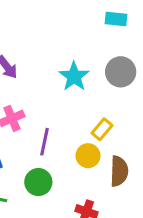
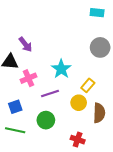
cyan star: (74, 76) -> (61, 69), moved
purple line: (45, 142) -> (50, 93), turned 60

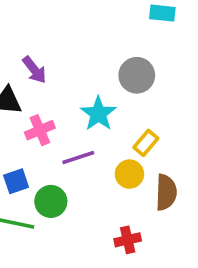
gray circle: (100, 47) -> (137, 75), moved
green circle: (46, 120) -> (51, 201), moved
red cross: (78, 140) -> (128, 240), turned -32

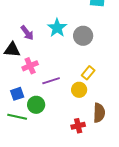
cyan star: (98, 114) -> (57, 28), moved
brown semicircle: (166, 192) -> (99, 113), moved

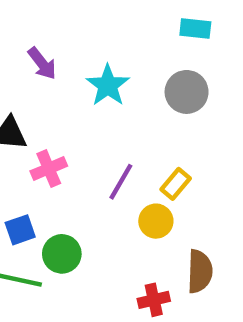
purple arrow: (27, 33) -> (42, 63), moved
gray circle: (83, 36) -> (187, 92), moved
purple line: (51, 81) -> (121, 182), moved, turned -42

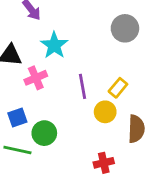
cyan star: (108, 85) -> (54, 45), moved
purple line: (121, 182) -> (83, 86), turned -40
brown semicircle: (200, 271) -> (136, 129), moved

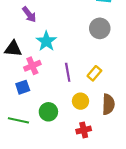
yellow circle: (105, 112) -> (81, 101), moved
blue square: (17, 117) -> (23, 87), moved
green circle: (44, 133) -> (48, 112), moved

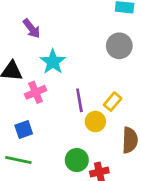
blue square: (23, 87) -> (24, 129), moved
yellow circle: (81, 101) -> (95, 122), moved
green circle: (48, 112) -> (77, 160), moved

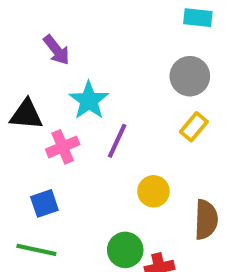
purple line: (79, 100) -> (117, 141), moved, turned 35
yellow rectangle: (113, 102) -> (194, 127), moved

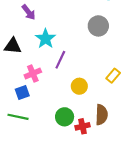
yellow rectangle: (194, 127) -> (113, 76), moved
pink cross: (63, 147) -> (33, 74), moved
brown semicircle: (206, 220) -> (102, 115), moved

